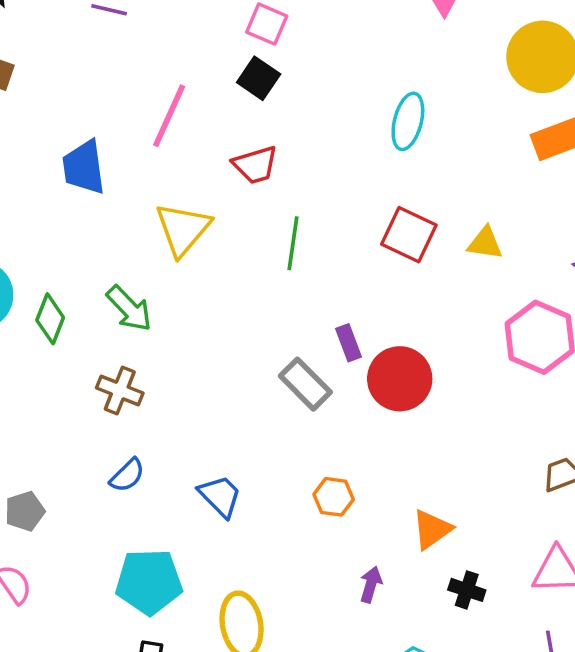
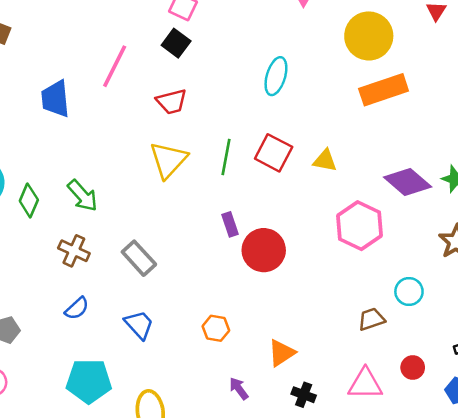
yellow triangle: (183, 229) -> (168, 160), moved
green line: (293, 243) -> (226, 157), moved
gray rectangle: (305, 384) -> (139, 258), moved
purple arrow: (371, 584) -> (239, 389), turned -55

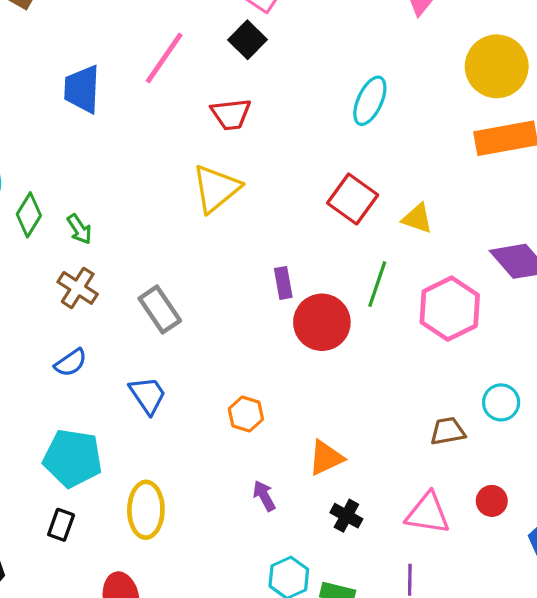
green line: (226, 157) -> (377, 284), moved
green arrow: (82, 196) -> (79, 229), moved, size x0.7

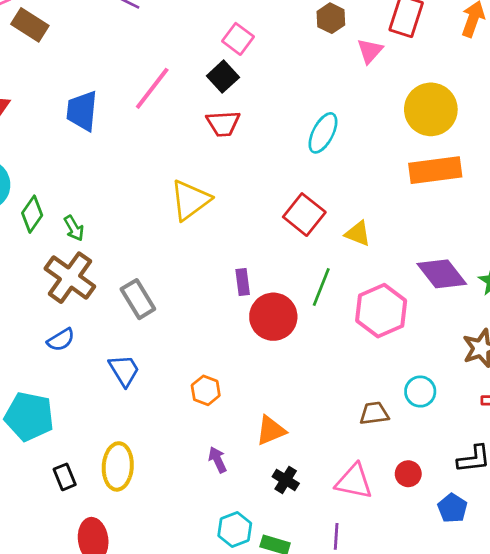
red trapezoid: (231, 114) -> (223, 124), moved
brown cross: (78, 288) -> (70, 278), size x1.5
cyan pentagon: (73, 458) -> (29, 416), moved
black rectangle: (61, 525) -> (65, 477), moved, turned -45

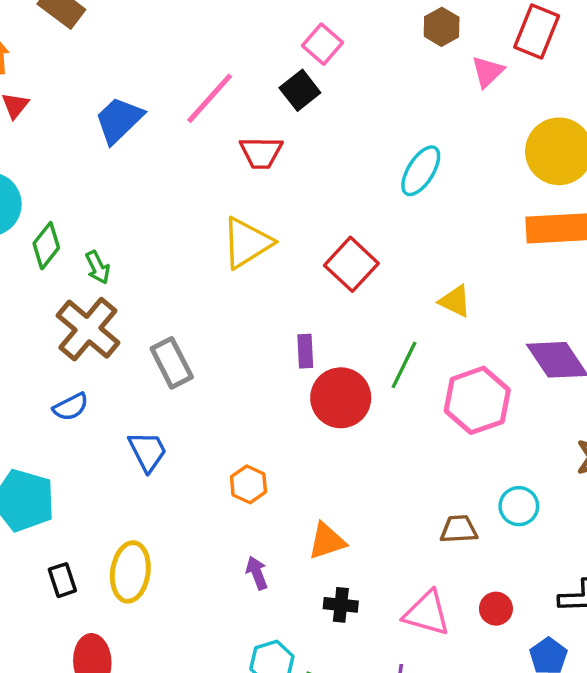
blue trapezoid: (82, 111) -> (119, 120), turned 36
red trapezoid: (223, 124) -> (261, 153), moved
red square: (304, 215) -> (351, 264), moved
black cross: (286, 480) -> (341, 605), turned -30

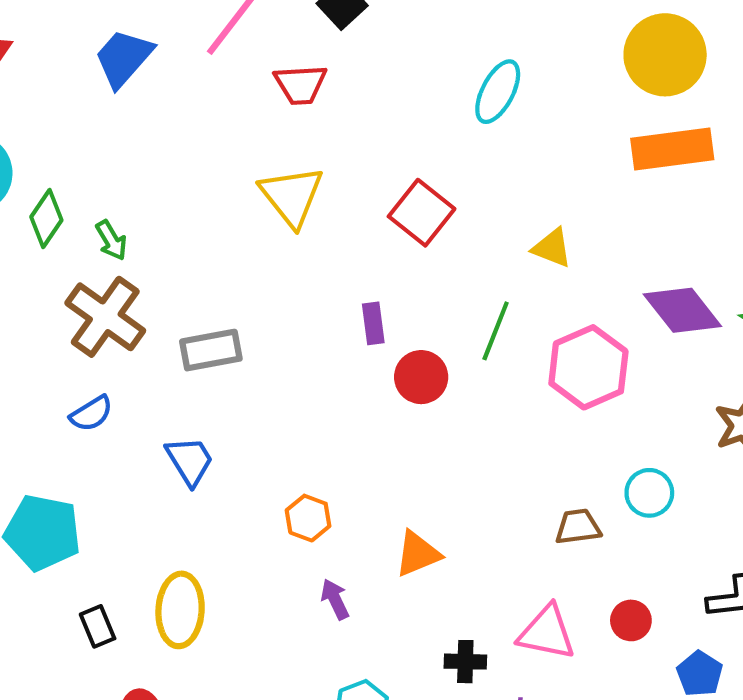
yellow triangle: (247, 243) -> (292, 196), turned -32
gray rectangle: (172, 363) -> (211, 350), turned -69
red circle: (341, 398) -> (421, 377), size x0.7
orange hexagon: (248, 484) -> (308, 518), moved
black cross: (341, 605) -> (465, 662), moved

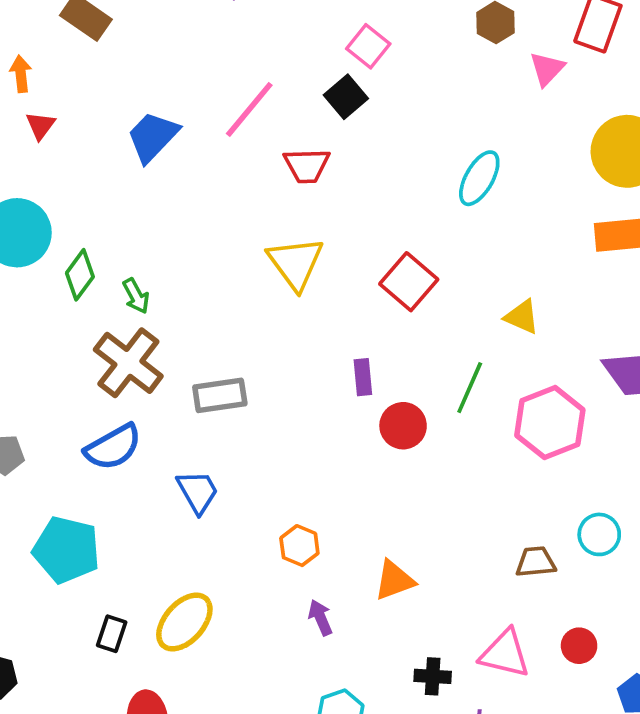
blue semicircle: (91, 414) -> (113, 447), size x1.5
yellow ellipse: (180, 610) -> (184, 622), turned 36
black rectangle: (98, 626) -> (112, 634), turned 39

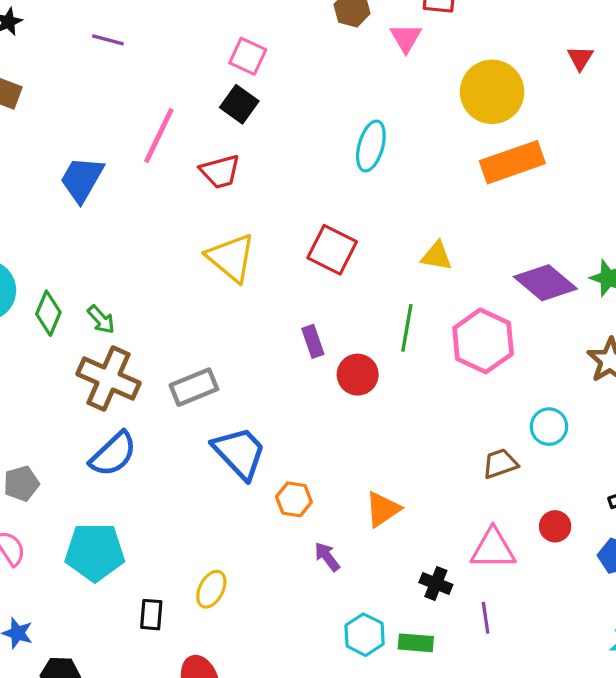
blue trapezoid: (198, 492) -> (239, 453), moved, size x1.4
yellow ellipse: (184, 622) -> (211, 589), size x0.7
black cross: (433, 676) -> (436, 584), turned 32

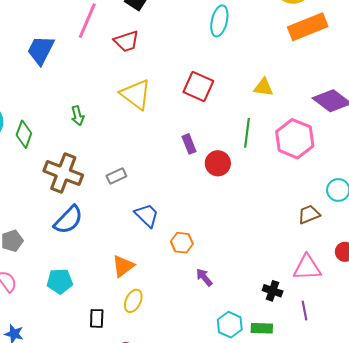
green arrow: (101, 319) -> (78, 116), moved, turned 30
gray rectangle: (194, 387) -> (116, 176), size x0.7
blue trapezoid: (239, 453) -> (147, 215), size x0.7
orange triangle: (383, 509) -> (123, 266), moved
cyan pentagon: (95, 552) -> (60, 281), size x0.7

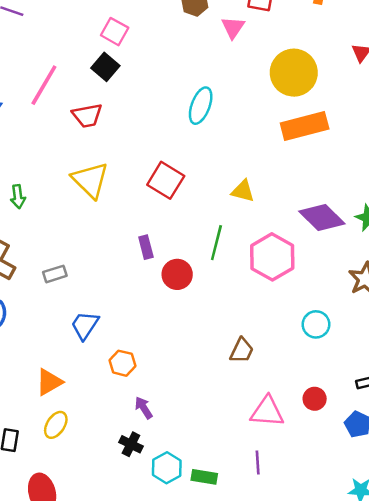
brown trapezoid: (309, 214) -> (242, 351), moved, turned 130
blue trapezoid: (147, 215) -> (85, 325), turned -108
black cross: (273, 291) -> (131, 444), moved

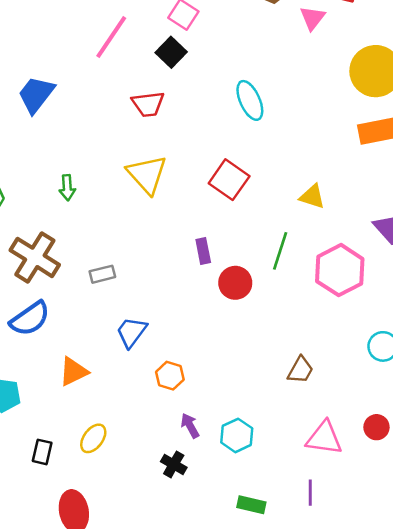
pink line: (44, 85) -> (111, 37), moved
cyan ellipse: (201, 106) -> (250, 100), moved, turned -48
orange triangle: (49, 382) -> (73, 372), moved
cyan hexagon: (167, 468) -> (237, 435), moved

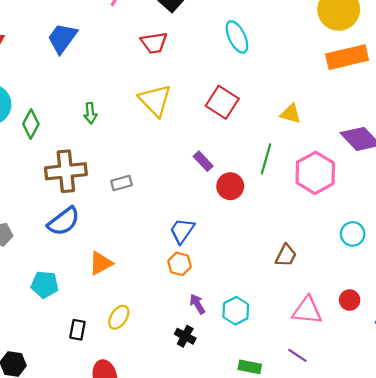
purple rectangle: (203, 251) -> (203, 161), turned -30
brown cross: (35, 257) -> (66, 171), turned -36
blue trapezoid: (131, 332) -> (182, 231), moved
purple line: (310, 493) -> (297, 355), turned -54

